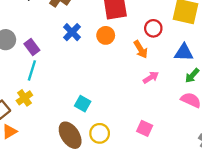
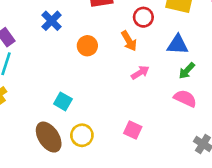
orange circle: (106, 35) -> (87, 46), moved

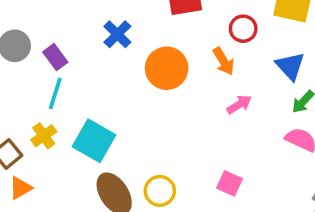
blue triangle: (178, 45) -> (290, 66), turned 45
orange circle: (87, 46) -> (167, 68), size x1.5
cyan square: (63, 101) -> (94, 141), moved, size x1.6

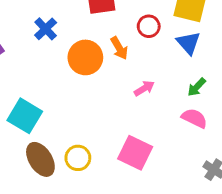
orange arrow: (224, 61) -> (119, 48), moved
blue triangle: (290, 66) -> (188, 43), moved
pink square: (230, 183) -> (135, 153), size x1.6

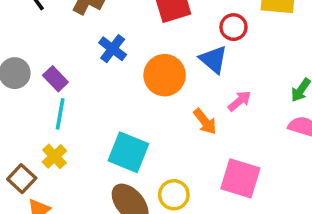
blue triangle: (188, 43) -> (213, 59), moved
orange arrow: (119, 48) -> (205, 121), moved
cyan square: (25, 116) -> (128, 152), moved

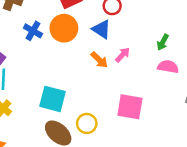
orange circle: (165, 75) -> (64, 28), moved
orange arrow: (205, 121) -> (99, 60), moved

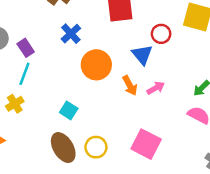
orange circle: (64, 28) -> (96, 65), moved
cyan square: (53, 99) -> (69, 110), size x0.6

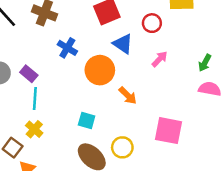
blue triangle: (142, 55) -> (123, 44), moved
orange arrow: (130, 85) -> (128, 96), moved
pink arrow: (156, 88) -> (160, 59), moved

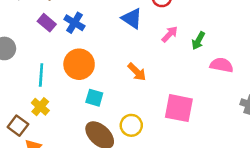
green arrow: (205, 63) -> (198, 41), moved
orange circle: (100, 70) -> (79, 64), moved
purple rectangle: (29, 74) -> (47, 23), moved

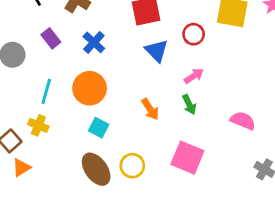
purple rectangle: (47, 23) -> (51, 38), moved
green arrow: (198, 41) -> (189, 104), moved, turned -66
yellow cross: (40, 107) -> (38, 125), turned -30

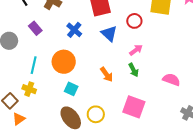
blue cross: (94, 42) -> (74, 30), moved

